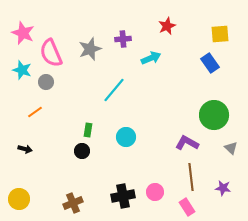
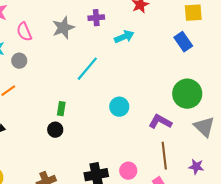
pink semicircle: (51, 53) -> (24, 32), size x0.7
cyan circle: (126, 137) -> (119, 107), moved
gray triangle: (231, 148) -> (204, 127), size x1.6

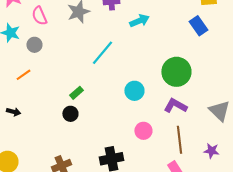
green circle: (187, 94) -> (176, 72), moved
green rectangle: (61, 109) -> (76, 93), turned 40
pink circle: (128, 171) -> (143, 131), moved

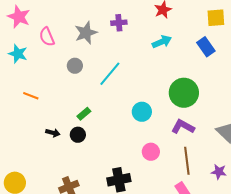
cyan arrow: (139, 21) -> (162, 42), moved
gray circle: (34, 45) -> (75, 66), moved
orange line: (23, 75) -> (31, 96), turned 56
black arrow: (13, 112) -> (53, 133), moved

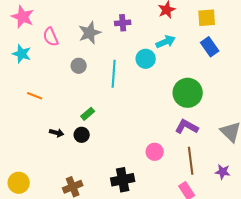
yellow square: (216, 18) -> (207, 18), moved
cyan line: (110, 74) -> (114, 74), turned -36
cyan circle: (142, 112) -> (146, 59), moved

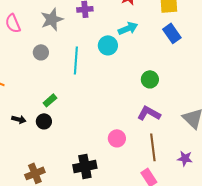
green circle: (188, 93) -> (150, 79), size x0.6

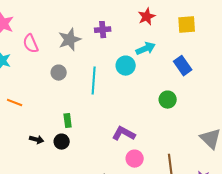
blue rectangle: (172, 33) -> (183, 66), moved
green rectangle: (50, 100) -> (68, 121), turned -56
purple L-shape: (149, 113) -> (124, 134), moved

